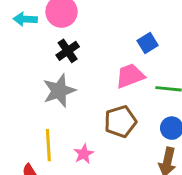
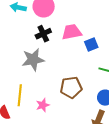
blue square: (148, 43) -> (91, 44), moved
pink trapezoid: (130, 76) -> (72, 32), moved

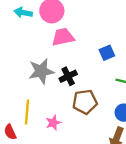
pink trapezoid: (72, 32) -> (63, 37), moved
black cross: (43, 34) -> (68, 76), moved

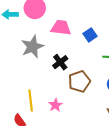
pink trapezoid: (63, 37) -> (61, 28), moved, turned 30
gray star: (41, 71) -> (32, 47), moved

